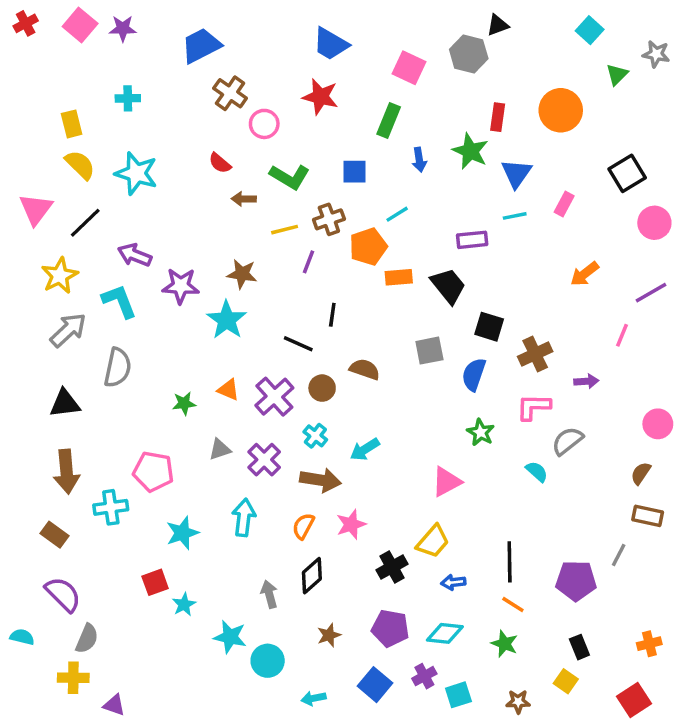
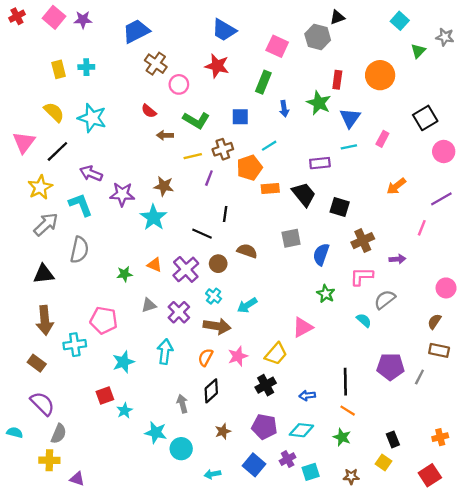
yellow rectangle: (72, 124) -> (59, 69), moved
black square: (489, 327) -> (340, 207), moved
yellow trapezoid: (433, 541) -> (276, 354), moved
purple pentagon: (576, 581) -> (390, 367), moved

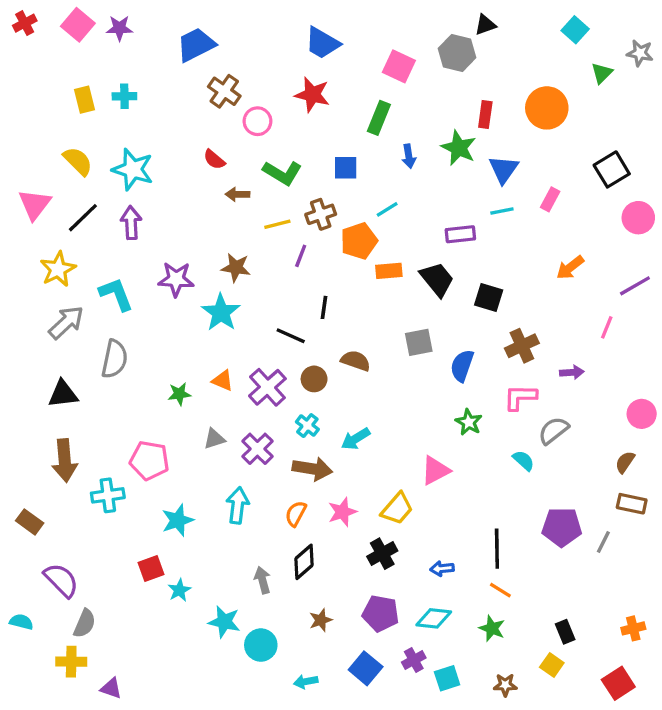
purple arrow: (91, 173) -> (131, 223), moved, turned 65
brown rectangle: (37, 363) -> (30, 522), moved

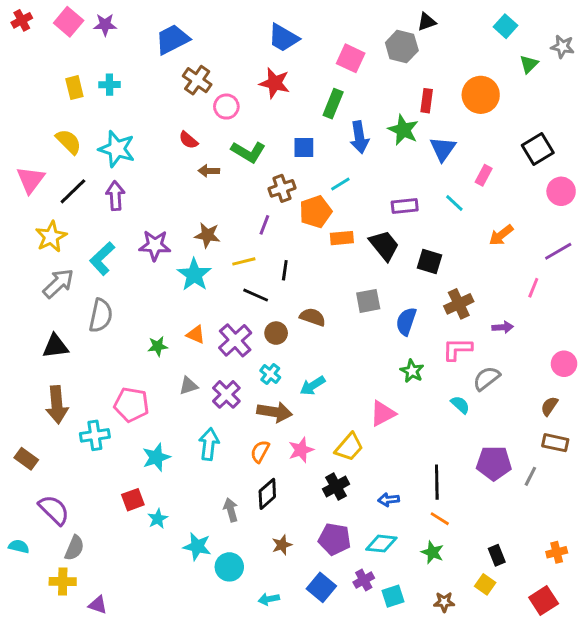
blue arrow: (409, 156) -> (359, 137), size x1.5
cyan line: (502, 211) -> (454, 203), moved, turned 54
yellow line: (277, 224) -> (244, 261), moved
cyan L-shape: (116, 294) -> (102, 259), turned -112

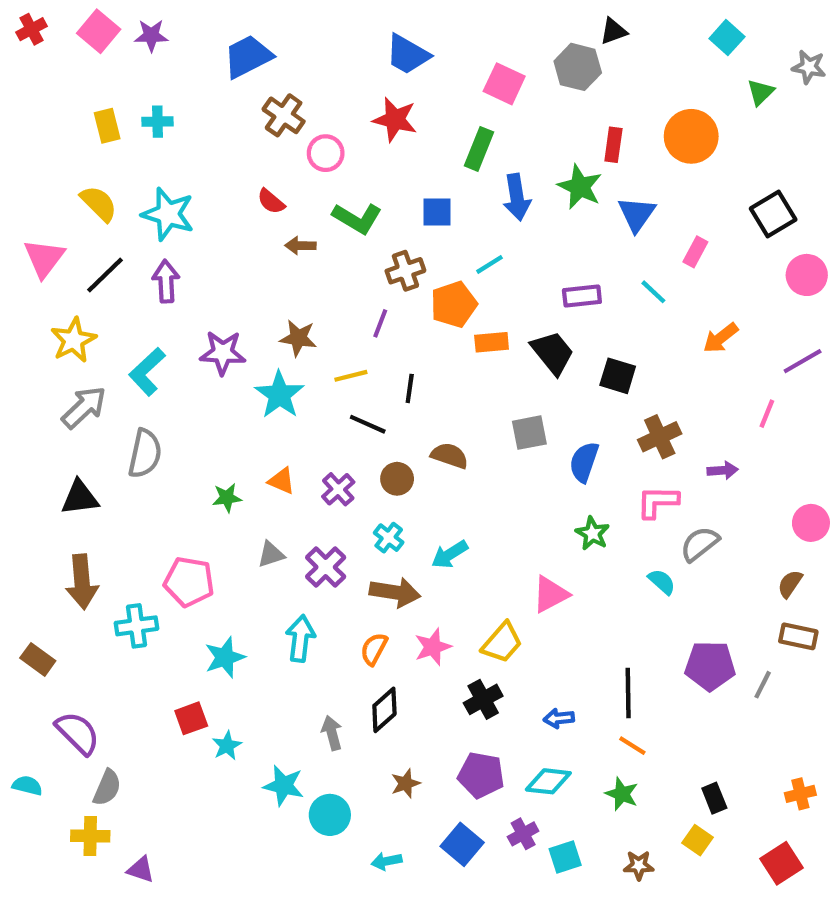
purple cross: (235, 340) -> (338, 489), size x0.7

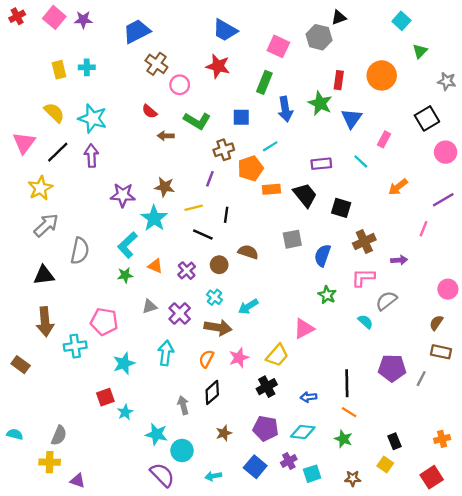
gray star: (809, 67) -> (447, 81), moved
cyan L-shape: (147, 372) -> (127, 245), moved
purple semicircle: (78, 733) -> (162, 475), moved

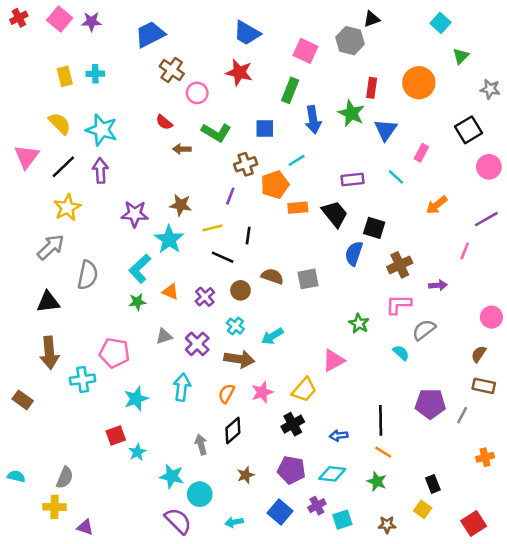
yellow star: (40, 188) -> (67, 208), moved
gray square: (292, 239) -> (308, 279), moved
blue semicircle: (322, 255) -> (354, 253), moved
orange cross: (442, 439) -> (485, 457), moved

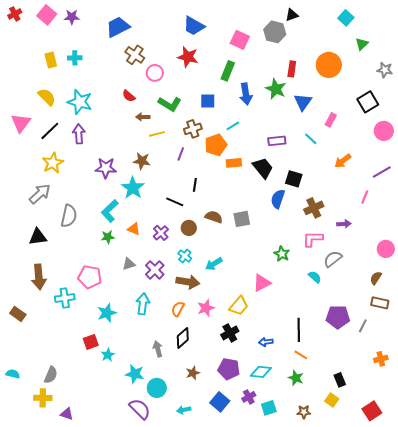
yellow line: (212, 228) -> (157, 134), moved

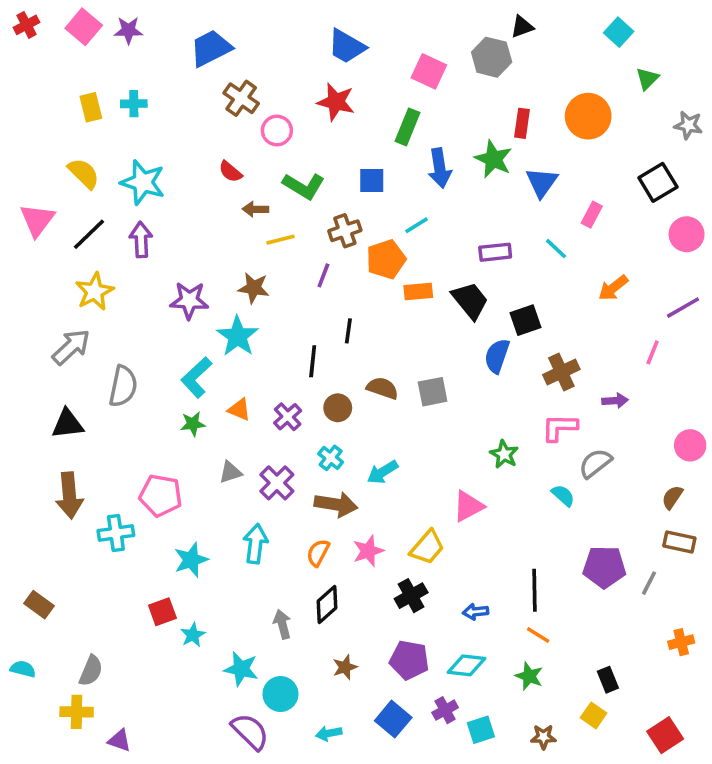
black square: (294, 179) -> (526, 320), turned -36
black line: (175, 202) -> (313, 361), turned 72
brown rectangle: (18, 314) -> (39, 605), moved

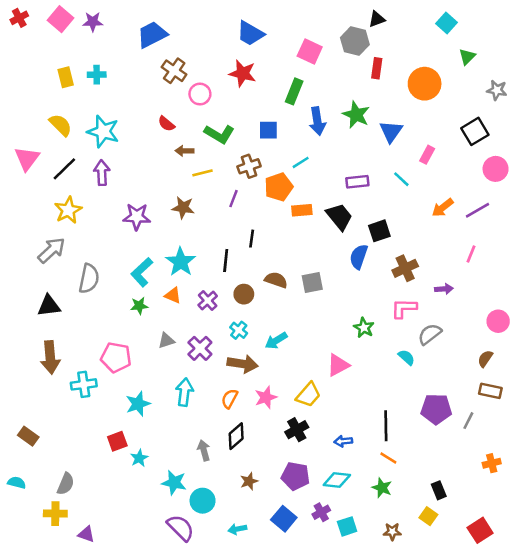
red rectangle: (522, 123) -> (377, 68), moved
purple line: (683, 308) -> (477, 210), moved
cyan star: (238, 336) -> (181, 262), moved

